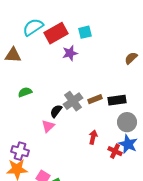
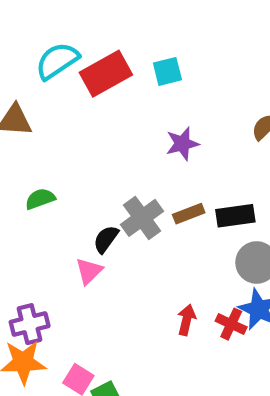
purple star: (70, 53) -> (182, 144), moved
red arrow: (93, 137) -> (187, 320), moved
purple cross: (20, 151) -> (30, 324), turned -30

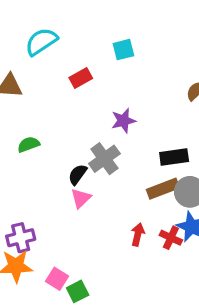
red rectangle: (106, 74) -> (81, 78), moved, size x0.6
purple star: (182, 144) -> (123, 121), moved
brown rectangle: (189, 214) -> (163, 189), moved, size x1.4
pink triangle: (89, 271) -> (81, 198), moved

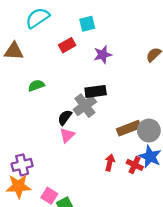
cyan square: (123, 50) -> (87, 24), moved
purple star: (123, 121) -> (103, 55), moved
green semicircle: (29, 144) -> (36, 85), moved
black rectangle: (174, 157) -> (96, 91), moved

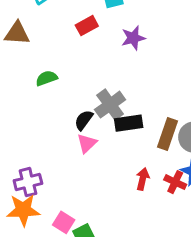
black rectangle: (96, 91) -> (129, 123), moved
brown rectangle: (129, 128) -> (167, 134), turned -50

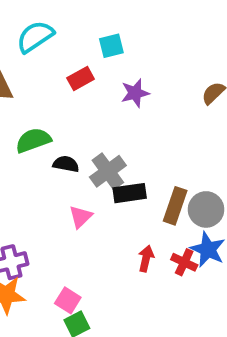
green semicircle: (47, 78) -> (33, 140), size x1.4
black semicircle: (84, 120) -> (66, 164), moved, turned 65
pink square: (64, 222) -> (68, 300), moved

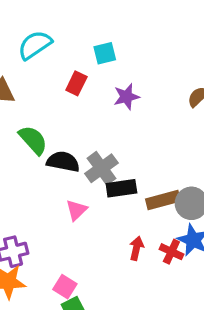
red rectangle: (81, 78) -> (76, 83), turned -35
green semicircle: (33, 140) -> (33, 140), turned 68
black semicircle: (66, 164) -> (63, 162), size x1.4
brown rectangle: (175, 206) -> (163, 200), turned 56

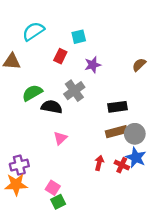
green semicircle: (33, 140) -> (32, 93), turned -78
gray cross: (101, 168) -> (74, 91), moved
black rectangle: (121, 188) -> (117, 107), moved

